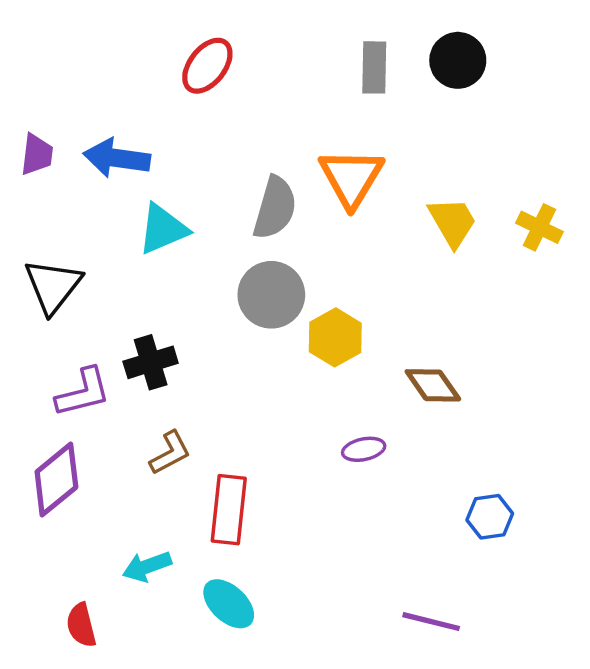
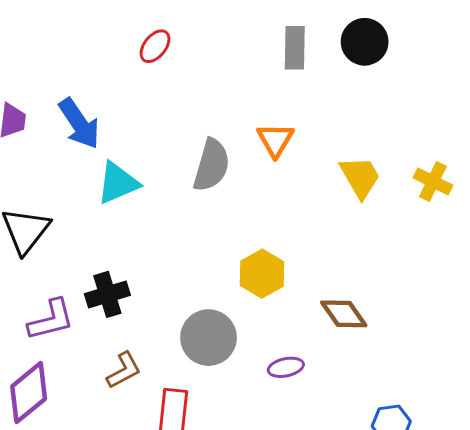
red ellipse: (207, 66) -> (155, 46), size x0.7
blue arrow: (117, 158) -> (79, 124), turned -132
orange triangle: (351, 178) -> (275, 140), size x0.7
gray circle: (271, 295) -> (209, 338), moved

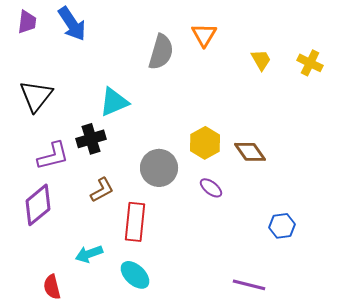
yellow trapezoid: (360, 177) -> (261, 60), size x0.7
cyan triangle: (118, 183) -> (114, 102), moved
yellow hexagon: (262, 274) -> (205, 143), moved
purple ellipse: (286, 367) -> (211, 188), turned 50

